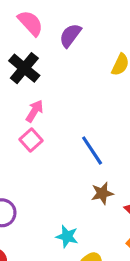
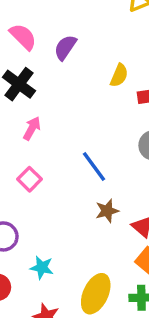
pink square: (31, 140) -> (29, 179), moved
cyan star: (67, 236) -> (42, 268), moved

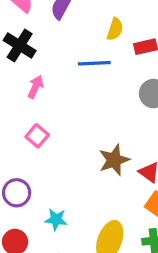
blue line: (94, 167) -> (94, 63), moved, turned -52
brown star: (107, 211) -> (114, 160), size x1.4

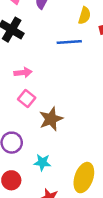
pink arrow: (36, 87) -> (23, 72), moved, turned 60
brown star: (114, 160) -> (51, 119), moved

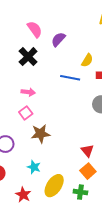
cyan star: (42, 162) -> (34, 167), moved

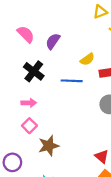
black cross: (28, 57) -> (34, 71), moved
yellow semicircle: (87, 60) -> (87, 59), turned 32

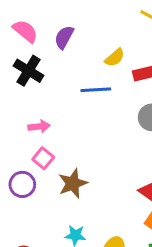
black cross: (34, 71) -> (28, 71), moved
purple circle: (12, 162) -> (22, 184), moved

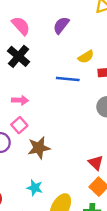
purple semicircle: (64, 37) -> (61, 25), moved

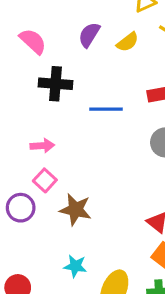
black cross: (19, 56) -> (56, 84), moved, turned -30
yellow semicircle: (86, 57) -> (128, 42), moved
brown star: (39, 148) -> (75, 210), turned 30

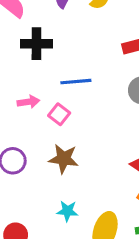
blue line: (106, 109) -> (76, 82), moved
pink square: (45, 180) -> (59, 114), moved

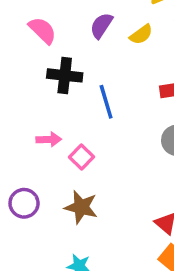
blue line: (76, 82) -> (106, 102), moved, turned 72

